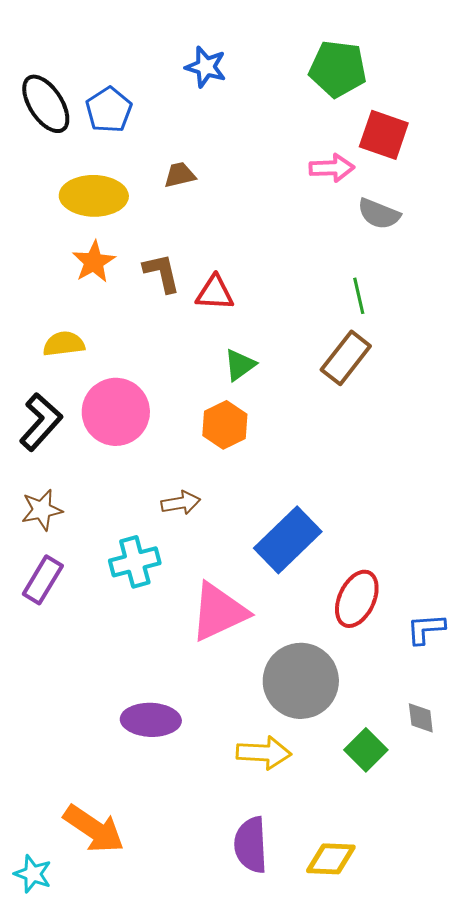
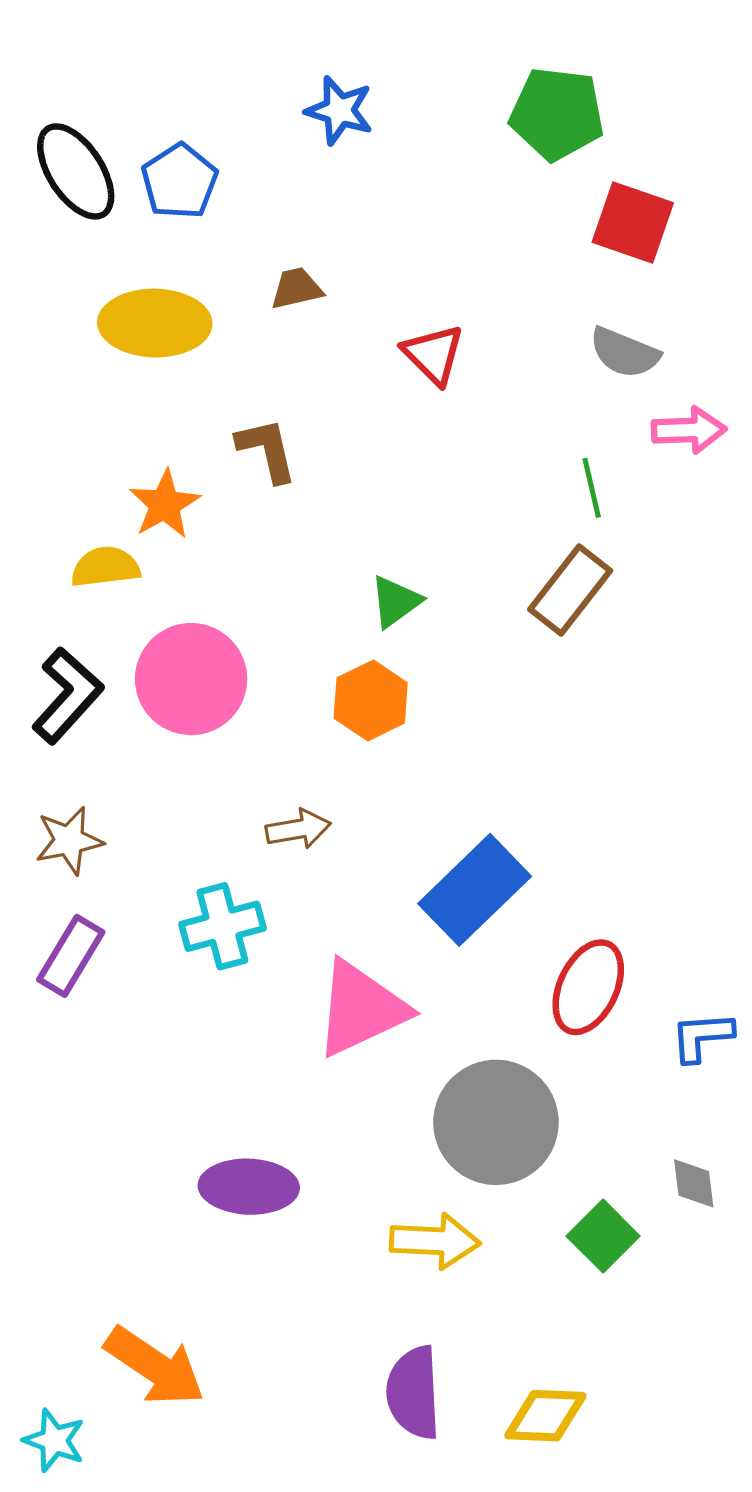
pink arrow: (332, 168) -> (689, 430), moved
orange star: (94, 262) -> (165, 504), moved
red triangle: (215, 293) -> (433, 354), moved, turned 42

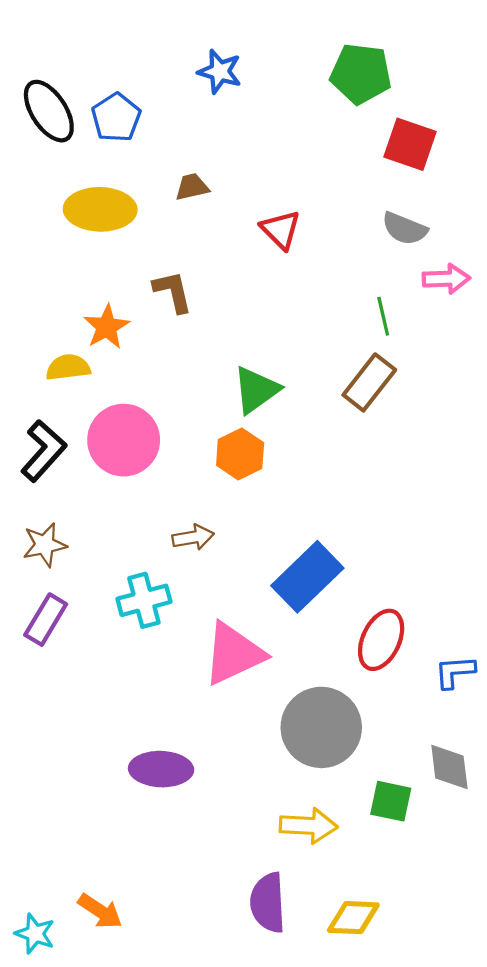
green triangle: (395, 602) -> (256, 390), size x1.4
gray diamond: (694, 1183) -> (449, 767), size x1.4
green square: (603, 1236) -> (391, 801), turned -33
yellow arrow: (435, 1241) -> (308, 826), moved
orange arrow: (155, 1366) -> (100, 911), moved, size x0.7

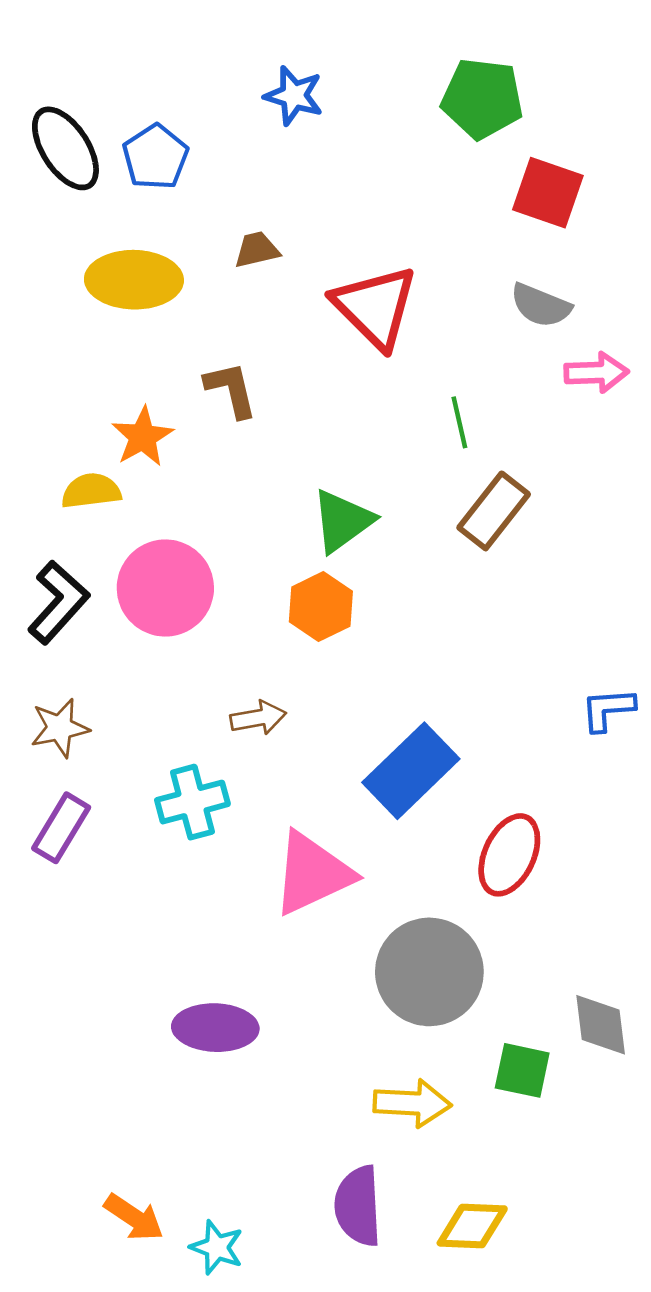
red triangle: (281, 230) -> (375, 307), size x1.6
green line: (383, 316) -> (459, 422), moved
blue L-shape: (455, 672) -> (608, 709), moved
cyan star: (35, 934) -> (217, 1247), moved

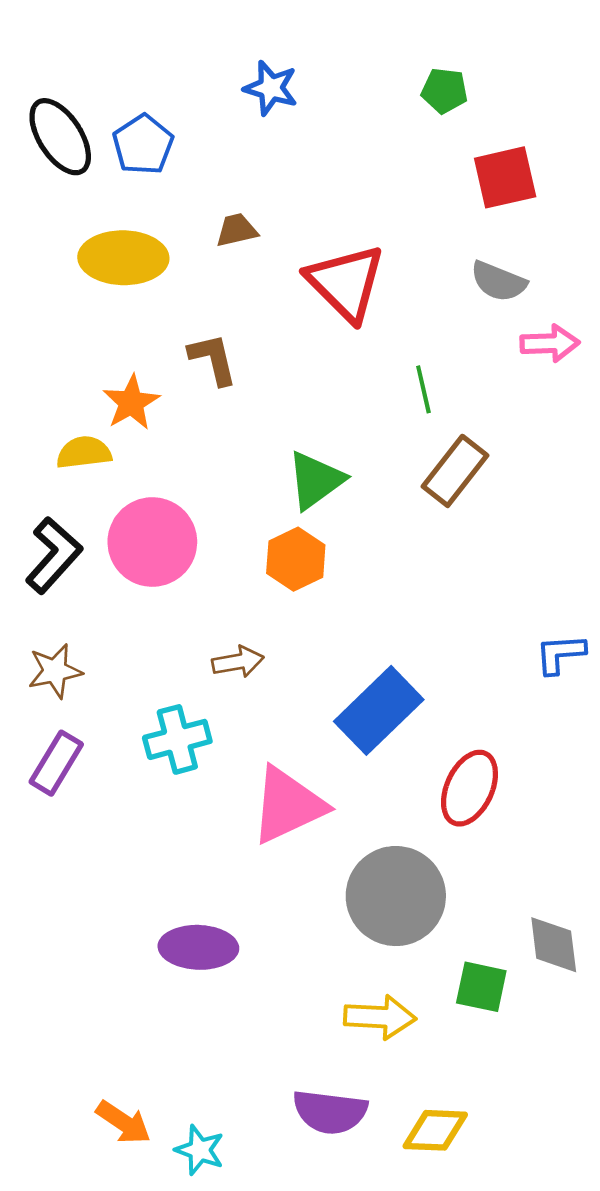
green pentagon: (482, 98) -> (444, 91), size x0.6
red square: (548, 193) -> (505, 177), turned -32
purple semicircle: (358, 1206) -> (330, 1112), turned -80

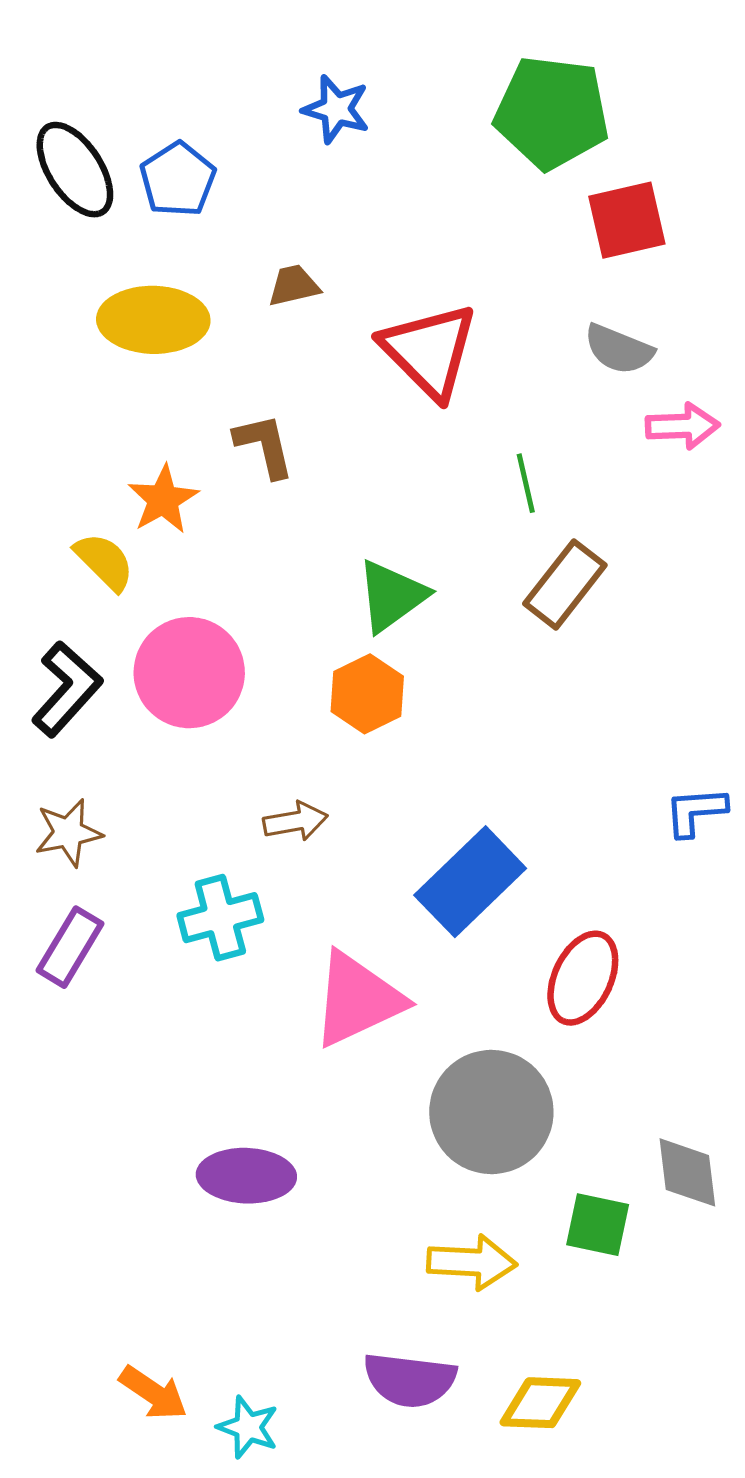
green pentagon: (444, 91) -> (552, 112), size x2.0
yellow semicircle: (84, 453) -> (104, 562), turned 52

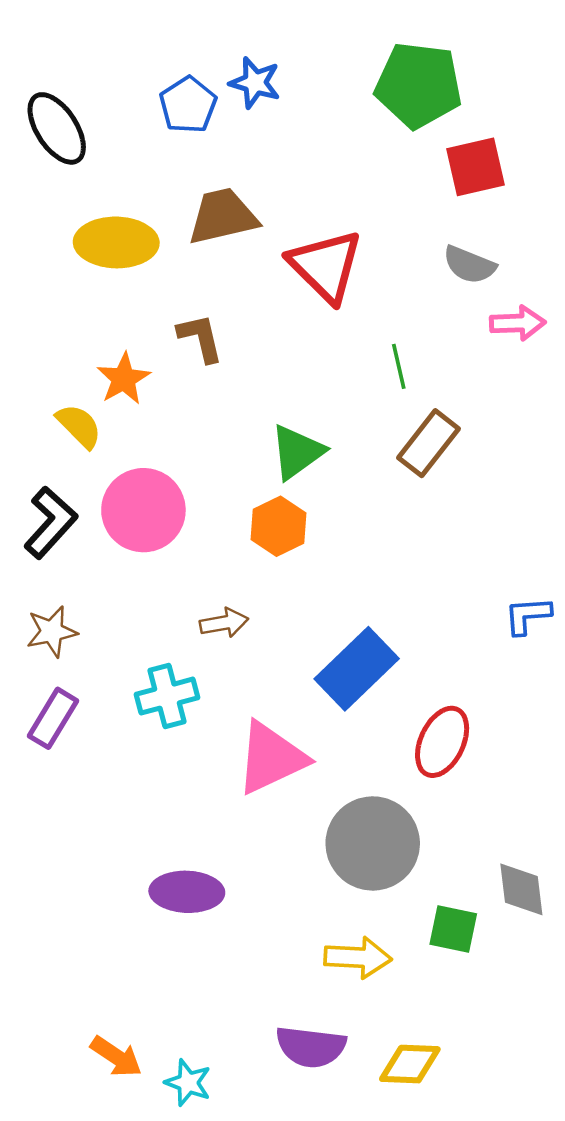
blue pentagon: (178, 179) -> (188, 105), moved
brown trapezoid: (294, 286) -> (223, 216), size x1.8

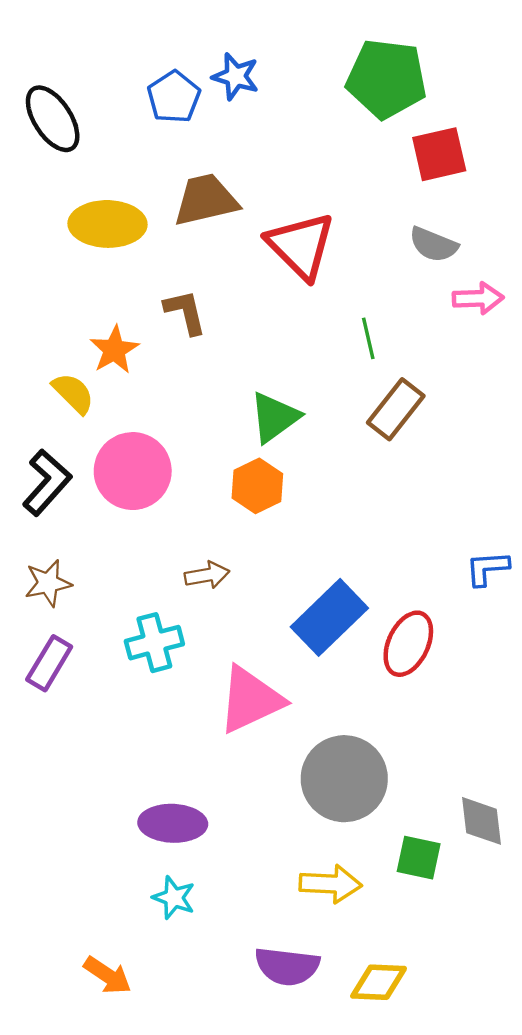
red ellipse: (442, 742) -> (408, 644), moved
cyan star: (188, 1083) -> (174, 898), moved

